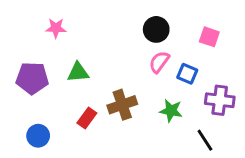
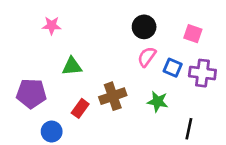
purple pentagon: (32, 78) -> (31, 93), moved
purple cross: (220, 100) -> (202, 73), moved
blue circle: (38, 136) -> (52, 132), moved
black line: (205, 140) -> (189, 129), turned 45

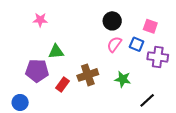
blue square: (173, 68) -> (137, 44), moved
purple pentagon: (31, 93) -> (37, 71), moved
black line: (189, 129) -> (147, 100), turned 35
blue circle: (52, 132) -> (20, 102), moved

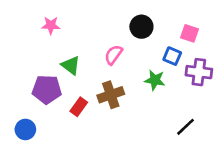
pink semicircle: (114, 44) -> (113, 55), moved
green triangle: (56, 52) -> (71, 65), turned 42
green star: (123, 79) -> (155, 80), moved

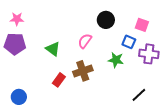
pink star: (51, 25) -> (17, 19), moved
purple pentagon: (47, 89) -> (15, 44), moved

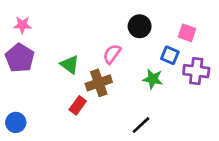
purple pentagon: (15, 44) -> (20, 58), turned 30
brown cross: (83, 71) -> (99, 83), moved
black line: (139, 95) -> (141, 125), moved
blue circle: (19, 97) -> (16, 122), moved

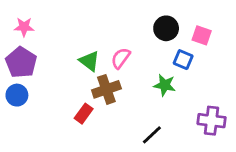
black circle: (140, 26) -> (166, 28), moved
green triangle: (70, 64) -> (89, 61), moved
purple cross: (196, 71) -> (212, 121), moved
blue circle: (16, 122) -> (17, 95), moved

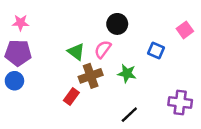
black circle: (166, 28) -> (117, 24), moved
pink square: (202, 35) -> (185, 30), moved, turned 35
purple pentagon: (21, 62) -> (18, 53), turned -30
green star: (165, 85) -> (127, 73), moved

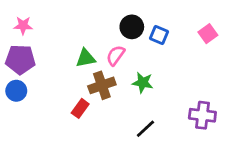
blue square: (156, 51) -> (159, 35), moved
green triangle: (76, 52) -> (86, 58), turned -48

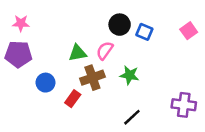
blue circle: (16, 91) -> (46, 83), moved

